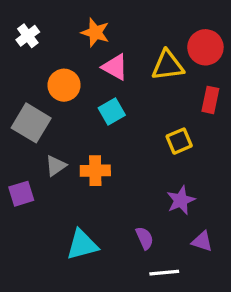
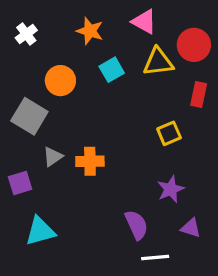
pink triangle: (115, 67) -> (144, 22), moved
cyan square: (112, 111) -> (112, 70), moved
purple semicircle: (145, 238) -> (136, 225), size x1.4
cyan triangle: (82, 245) -> (40, 231), moved

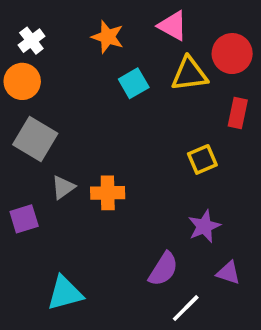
orange circle: (60, 81) -> (22, 81), moved
purple semicircle: (136, 225) -> (163, 269), turned 56
cyan triangle: (40, 231) -> (65, 293), moved
white line: (155, 257) -> (186, 308), turned -40

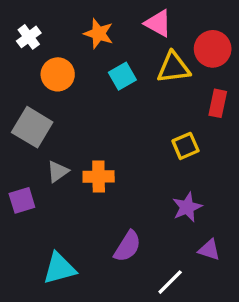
orange circle: (22, 81) -> (58, 74), moved
purple semicircle: (163, 269) -> (128, 246), moved

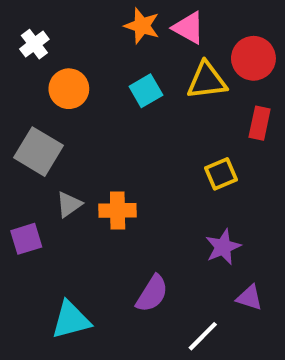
orange star: (99, 34) -> (142, 26), moved

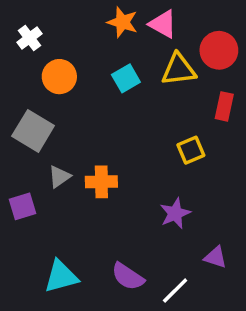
purple star: (223, 247) -> (175, 213), moved
purple semicircle: (152, 294) -> (128, 277), moved, turned 92

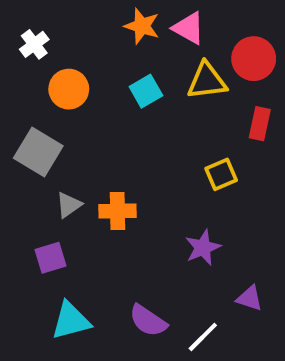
purple square: (23, 206) -> (50, 258), moved

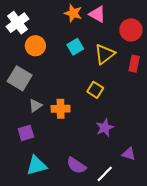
white cross: (34, 44) -> (18, 23), size x1.5
yellow triangle: (207, 81) -> (105, 54), moved, turned -30
yellow square: (221, 174) -> (95, 90), moved, turned -35

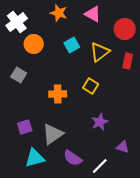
orange star: (73, 13) -> (59, 13), moved
gray square: (20, 78) -> (19, 75), size x0.7
gray triangle: (35, 106) -> (53, 134), moved, size x1.6
orange cross: (61, 109) -> (58, 94), moved

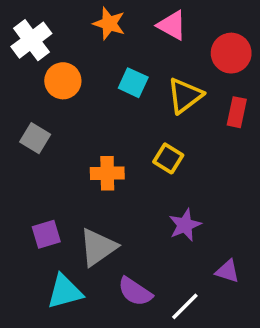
cyan square: (72, 45) -> (133, 83), turned -35

